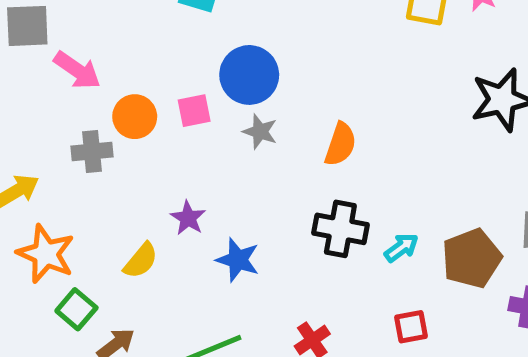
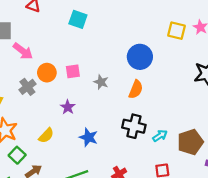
blue circle: (249, 75) -> (140, 57), moved
gray cross: (92, 152) -> (27, 87), turned -35
purple star: (188, 218) -> (68, 107), moved

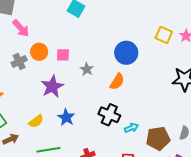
purple star: (68, 107) -> (52, 87), size x1.6
yellow semicircle: (46, 135) -> (36, 121), moved

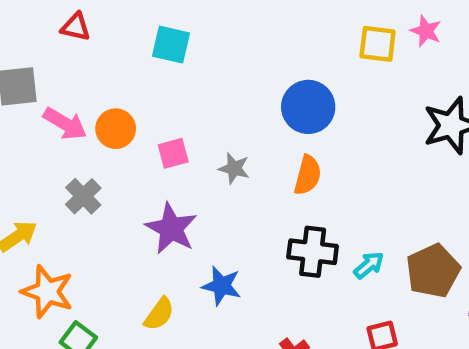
orange circle: (39, 52) -> (116, 129), moved

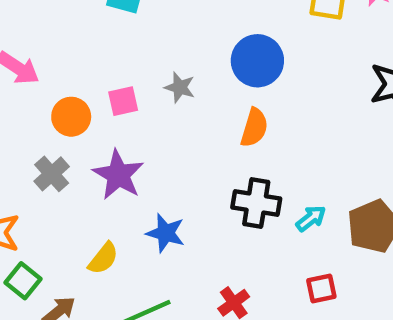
orange circle: (116, 129) -> (71, 117), moved
gray star: (234, 168) -> (180, 87), moved
gray cross: (83, 196) -> (52, 174), moved

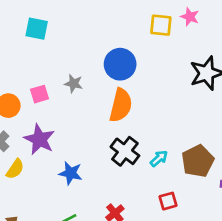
orange semicircle: (254, 128) -> (121, 105), size x1.4
black cross: (256, 203) -> (125, 151), turned 32
yellow semicircle: (103, 258) -> (15, 169), moved

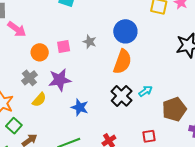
purple star: (39, 139) -> (60, 80), turned 30
cyan arrow: (159, 159) -> (146, 91), moved

